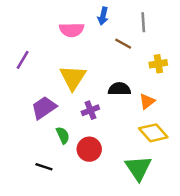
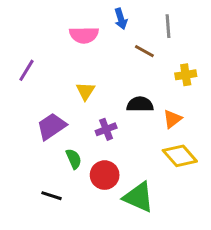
blue arrow: (103, 16) -> (121, 19), turned -30
yellow triangle: (73, 78) -> (85, 91), size x0.6
green triangle: (138, 168) -> (138, 197), moved, turned -32

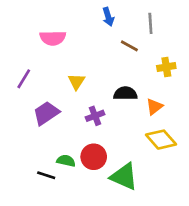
pink semicircle: (84, 35) -> (53, 38), moved
purple line: (26, 70) -> (24, 79), moved
green semicircle: (74, 159) -> (66, 161), moved, turned -54

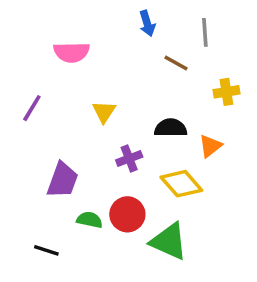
purple trapezoid: (46, 113) -> (63, 180), moved, turned 144
yellow diamond: (161, 140) -> (181, 184), moved
black line: (46, 175) -> (46, 250), moved

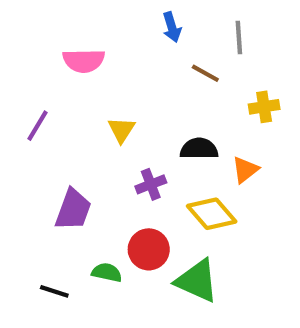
green semicircle: (90, 220) -> (107, 272), moved

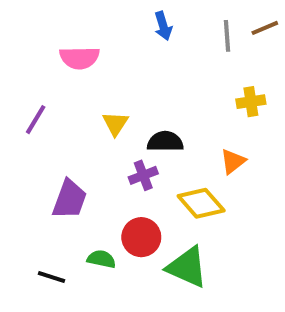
brown line: (205, 73) -> (265, 28), moved, turned -52
black semicircle: (199, 149) -> (165, 141), moved

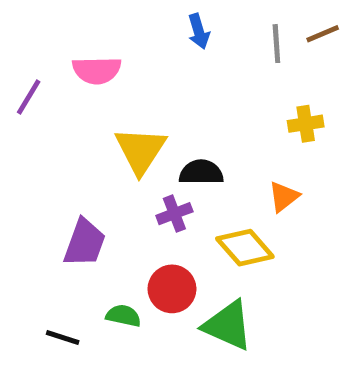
purple line: (36, 120) -> (29, 97), moved
yellow triangle: (115, 124) -> (140, 150), size x1.6

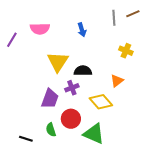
blue arrow: (199, 31) -> (82, 30), moved
yellow cross: (306, 124) -> (126, 51), turned 32
purple trapezoid: (85, 243) -> (50, 99), moved
green semicircle: (123, 316) -> (51, 130), turned -120

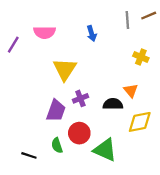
black semicircle: (83, 71) -> (113, 104), moved
orange triangle: (117, 81) -> (131, 91), turned -32
yellow diamond: (101, 102) -> (140, 122), moved, turned -60

